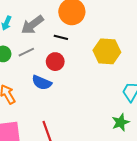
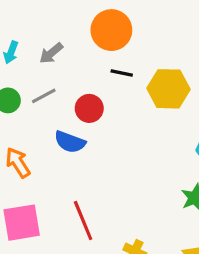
gray arrow: (32, 25) -> (51, 53), size x0.7
black line: (61, 37) -> (122, 73), moved

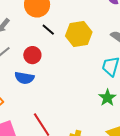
black line: (122, 73) -> (48, 30), turned 40

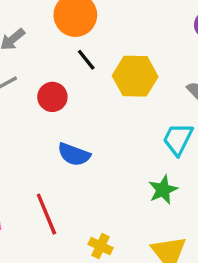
blue semicircle: (24, 78) -> (74, 154), moved

